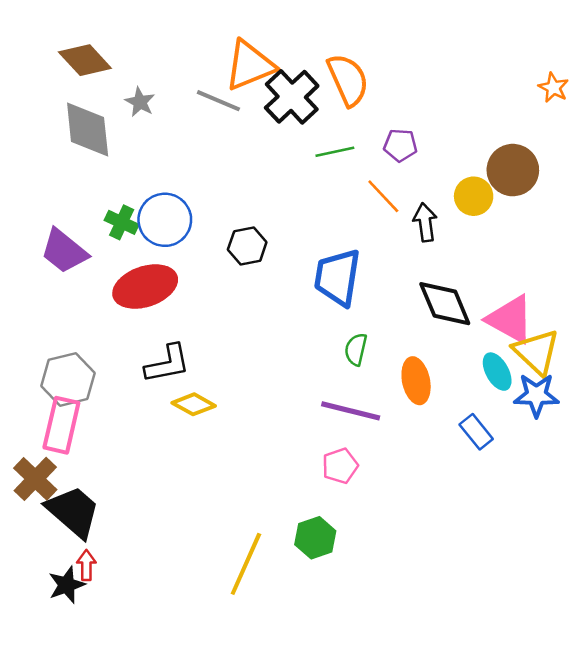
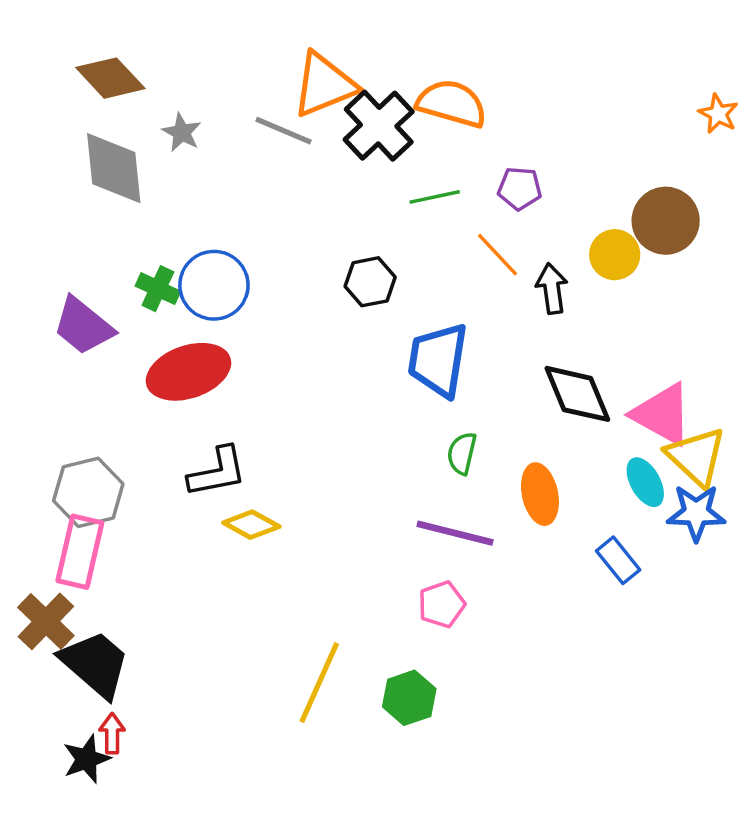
orange semicircle: (348, 80) -> (452, 104), turned -50
black hexagon: (247, 246) -> (370, 282), moved
yellow line: (246, 564) -> (319, 683), moved

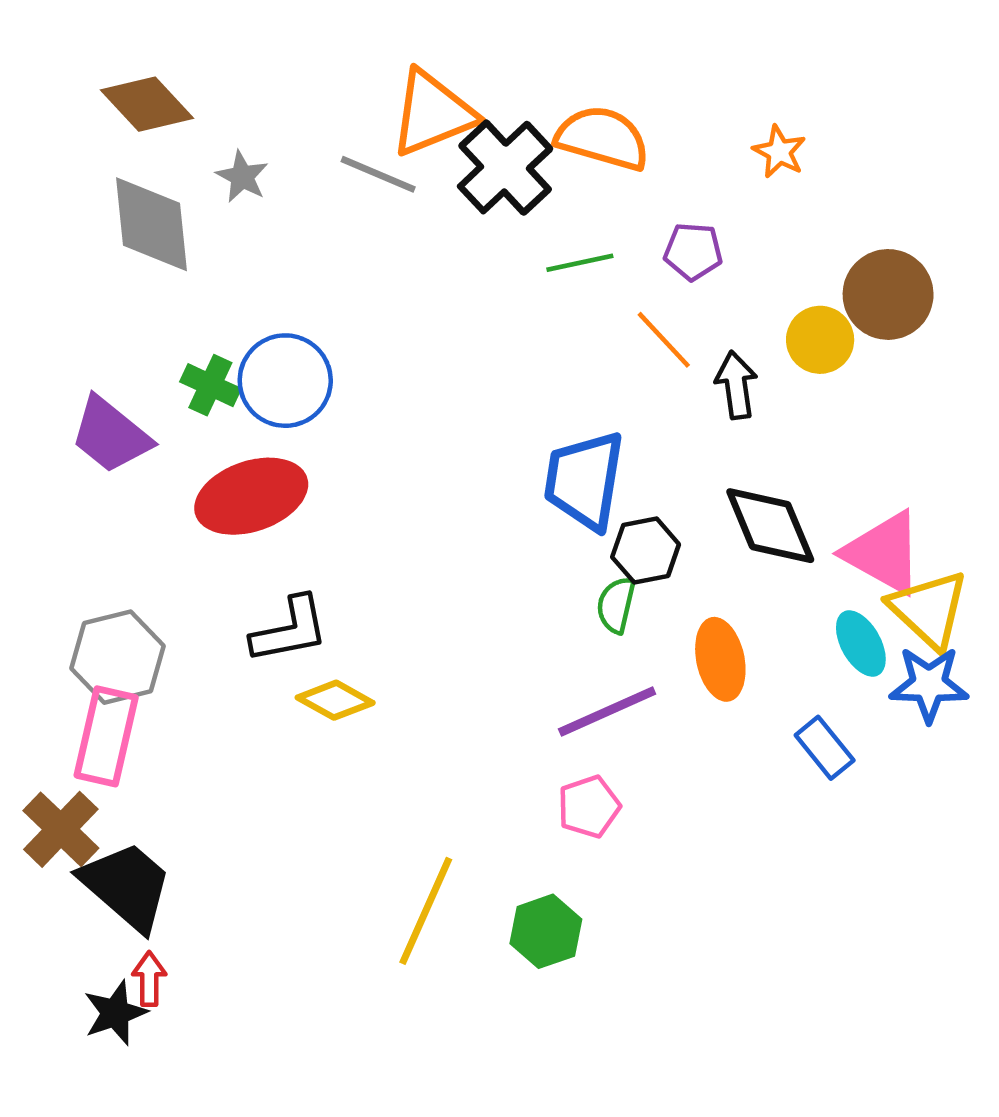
orange star: (718, 114) -> (779, 152), moved
black hexagon: (370, 282) -> (646, 551), moved
purple line: (455, 533) -> (607, 711), turned -38

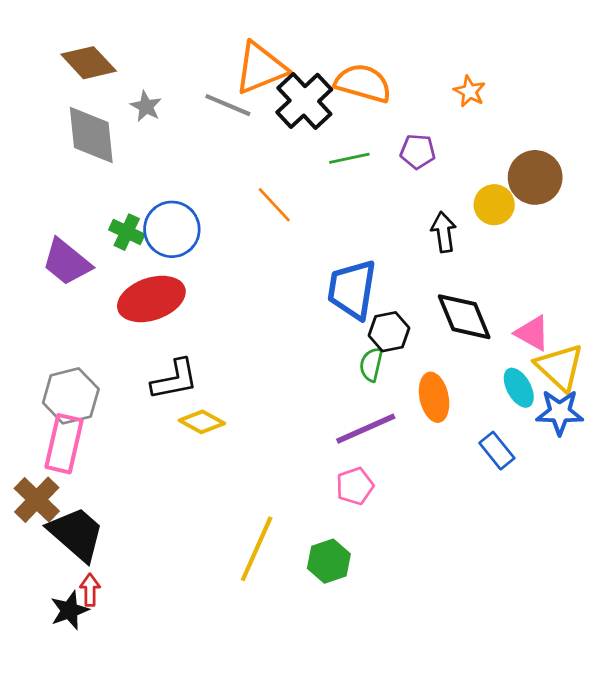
orange line: (664, 340) -> (274, 205), moved
pink triangle: (884, 553) -> (532, 333), size x0.7

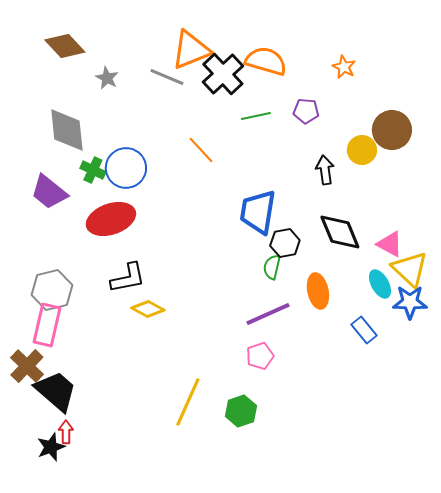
gray diamond: (91, 135) -> (67, 130), moved

